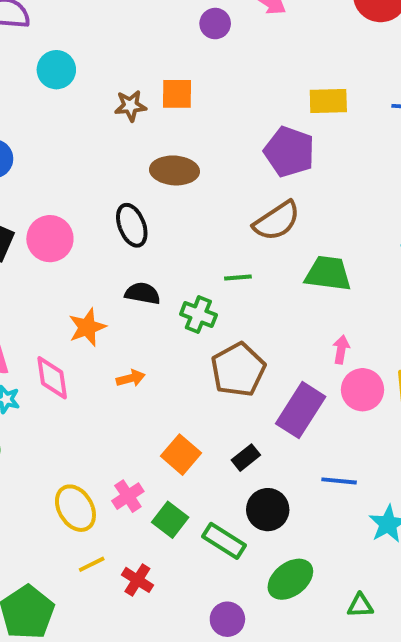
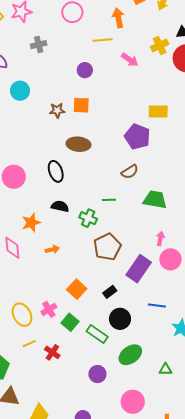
purple circle: (215, 24) -> (85, 70), moved
brown semicircle: (277, 221) -> (130, 172), size x0.7

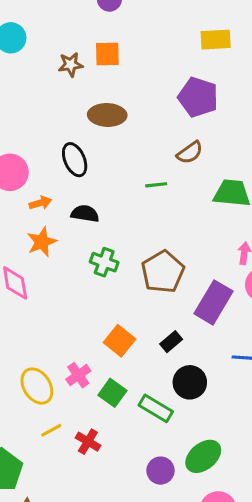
yellow rectangle: (158, 111) -> (216, 40), moved
green line: (109, 200) -> (156, 185), moved
green cross: (88, 218) -> (104, 262), moved
orange arrow: (52, 249) -> (40, 203), moved
green ellipse: (130, 355) -> (203, 456), moved

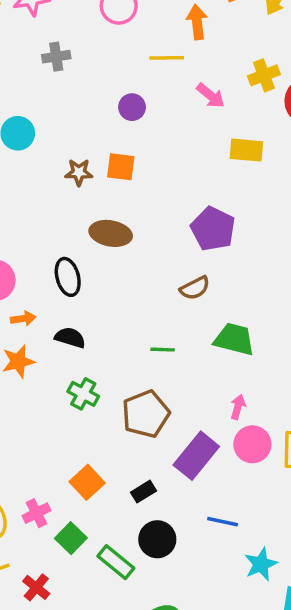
yellow rectangle: (216, 40) -> (246, 150), moved
green line: (156, 185) -> (163, 350), moved

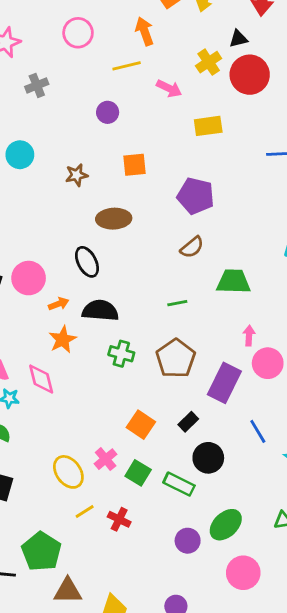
orange square: (121, 167) -> (134, 165), moved
black semicircle: (70, 338) -> (100, 311), size x1.4
blue line: (223, 522) -> (258, 431), turned 60

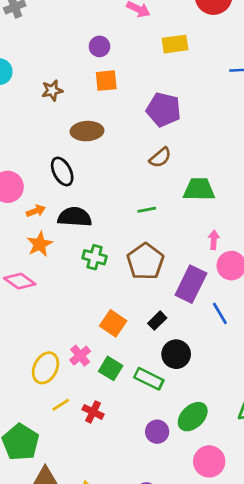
purple circle: (108, 112) -> (99, 46), moved
pink diamond: (41, 379) -> (20, 281), turned -40
blue line: (258, 431) -> (220, 313), moved
yellow ellipse: (68, 472) -> (45, 368), turned 64

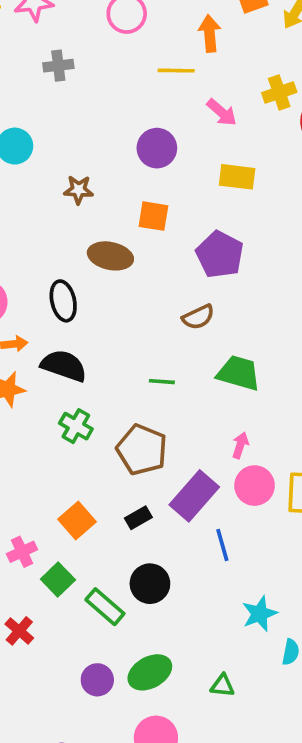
yellow rectangle: (175, 44) -> (237, 177), moved
purple circle: (99, 46) -> (157, 148), size x1.4
orange square: (106, 81) -> (153, 216), moved
brown pentagon: (145, 261) -> (142, 450), turned -30
black rectangle: (157, 321) -> (138, 518), moved

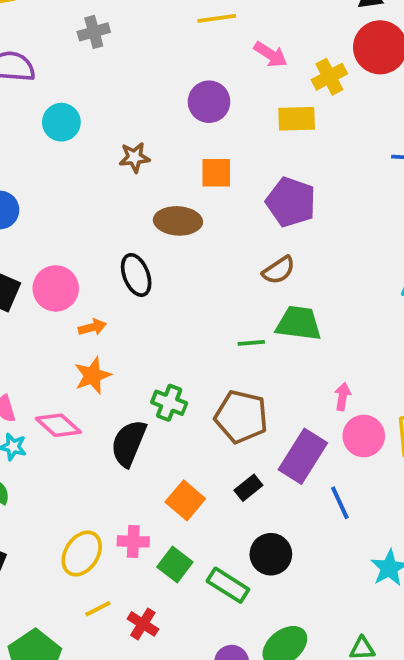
yellow cross: (279, 93) -> (329, 77), moved
black semicircle: (64, 366) -> (129, 443), moved, turned -78
green trapezoid: (239, 373) -> (299, 323), moved
pink cross: (22, 552) -> (133, 541), turned 36

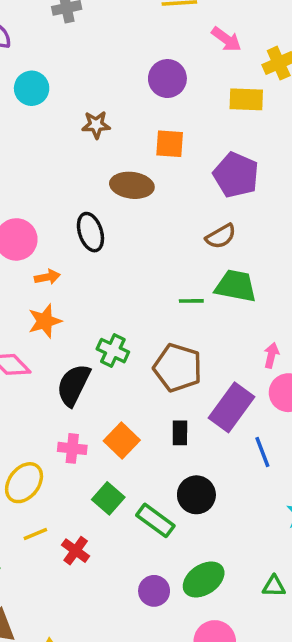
black rectangle: (248, 488) -> (180, 433), turned -55
pink cross: (133, 541) -> (72, 448), moved

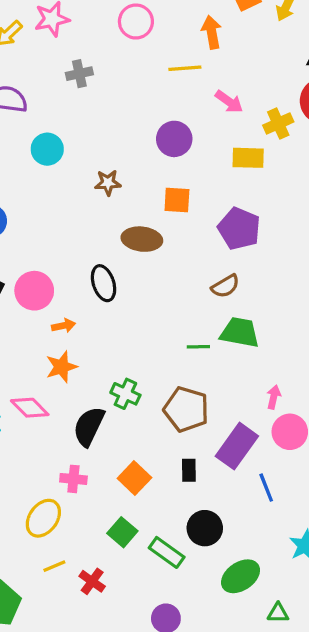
pink cross: (72, 448) -> (73, 479), moved
green ellipse: (204, 579) -> (241, 576), moved

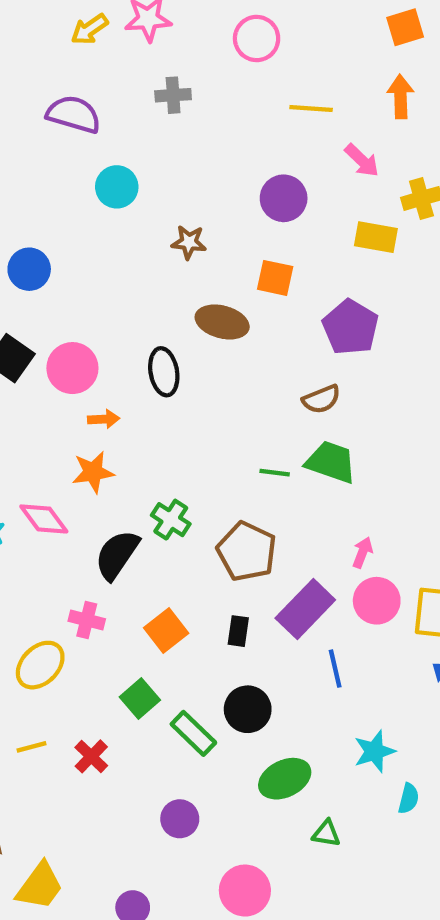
orange arrow: (212, 32) -> (401, 97), moved
yellow line: (54, 566) -> (31, 747), moved

